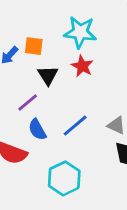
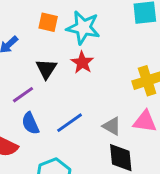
orange square: (34, 46) -> (48, 22), moved

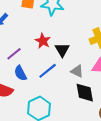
red star: (82, 62) -> (43, 41), moved
black triangle: (46, 69) -> (62, 50), moved

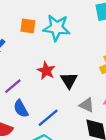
blue line: (48, 71) -> (48, 118), moved

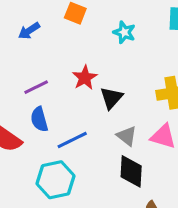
cyan star: (57, 28) -> (124, 32), moved, size x0.6

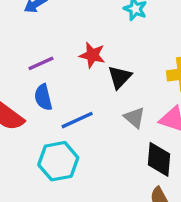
red star: (85, 78) -> (92, 55), turned -30
black diamond: (131, 171) -> (159, 159), moved

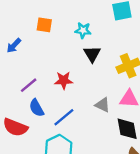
red star: (92, 55) -> (64, 80), moved
black triangle: (120, 77) -> (92, 54), moved

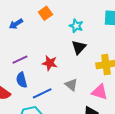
orange square: (44, 25) -> (45, 13), turned 32
gray triangle: (103, 105) -> (71, 85), moved

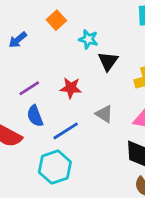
cyan star: (76, 26) -> (88, 39), moved

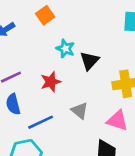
cyan star: (88, 39) -> (65, 49), moved
red star: (71, 88) -> (51, 82), turned -30

